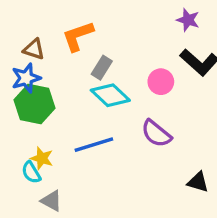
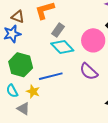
pink circle: (161, 82) -> (93, 40), size x1.5
green hexagon: (35, 104) -> (21, 65), moved
yellow star: (42, 158) -> (33, 91), moved

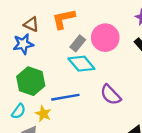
pink circle: (93, 40) -> (105, 38), moved
cyan semicircle: (12, 91) -> (19, 111), turned -120

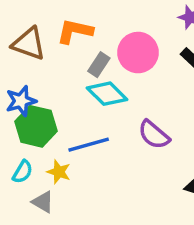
orange L-shape: (64, 19) -> (75, 31), turned 30
brown triangle: (31, 24) -> (29, 44), size x1.5
blue star: (23, 44) -> (21, 101), moved

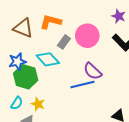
cyan diamond: (107, 94) -> (48, 59), moved
purple semicircle: (154, 135) -> (93, 71), moved
blue line: (89, 145) -> (83, 84), moved

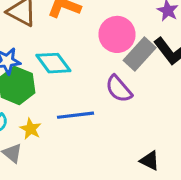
gray rectangle: (64, 42) -> (140, 54), moved, size x1.5
blue line: (83, 84) -> (76, 115), moved

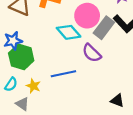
cyan diamond: (53, 63) -> (69, 32), moved

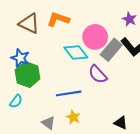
blue star: (13, 41) -> (20, 58), turned 30
yellow star: (33, 86) -> (73, 117), moved
gray triangle: (22, 104) -> (48, 123), moved

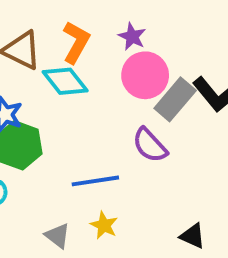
orange L-shape: (58, 19) -> (76, 42), turned 100
purple star: (129, 19) -> (132, 37), moved
cyan diamond: (76, 53) -> (65, 81), moved

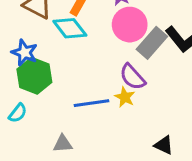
yellow star: (104, 225) -> (125, 97), moved
gray triangle: (57, 236) -> (63, 144), turned -42

